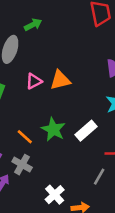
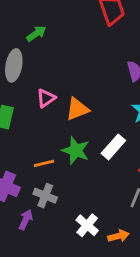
orange triangle: (60, 80) -> (77, 109), moved
orange line: (25, 137) -> (44, 163), turned -48

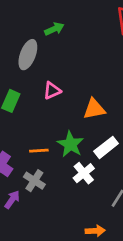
orange triangle: (77, 109) -> (94, 109), moved
white cross: (87, 225) -> (84, 173), moved

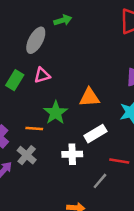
pink triangle: (52, 91) -> (42, 75), moved
green star: (70, 144) -> (56, 113), moved
white cross: (84, 173) -> (72, 154), turned 30

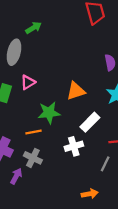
green star: (56, 113) -> (49, 113), turned -30

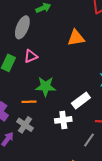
orange triangle: (76, 91) -> (76, 38), moved

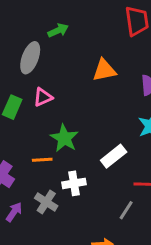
green star: (46, 86) -> (64, 138), turned 30
white cross: (63, 120) -> (74, 183), moved
gray cross: (25, 125) -> (46, 202), moved

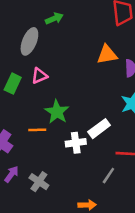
orange triangle: (104, 70) -> (107, 55), moved
white cross: (74, 183) -> (76, 143), moved
gray cross: (46, 202) -> (39, 182), moved

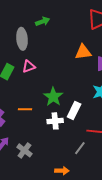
gray ellipse: (29, 41) -> (22, 39), turned -30
green star: (57, 112) -> (53, 97), moved
white rectangle: (99, 129) -> (74, 111), turned -30

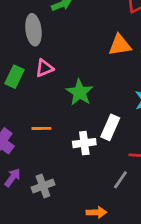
green star: (53, 97) -> (80, 92), moved
gray cross: (24, 150) -> (43, 186), turned 35

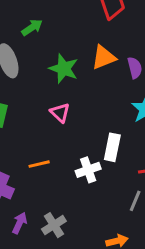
pink triangle: (44, 68) -> (60, 113), moved, turned -42
green star: (80, 92) -> (64, 69), moved

